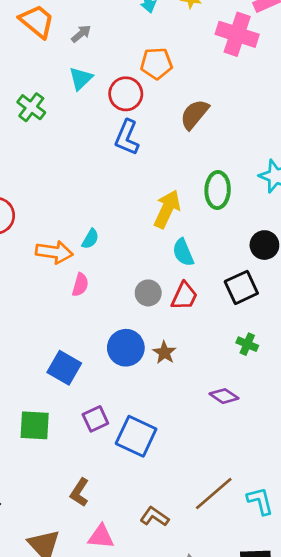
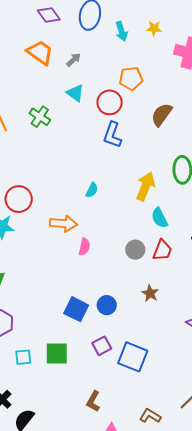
cyan triangle: (81, 78) -> (75, 93), turned -36
cyan semicircle: (90, 239) -> (92, 190), moved
blue circle: (126, 348) -> (107, 305), moved, size x0.7

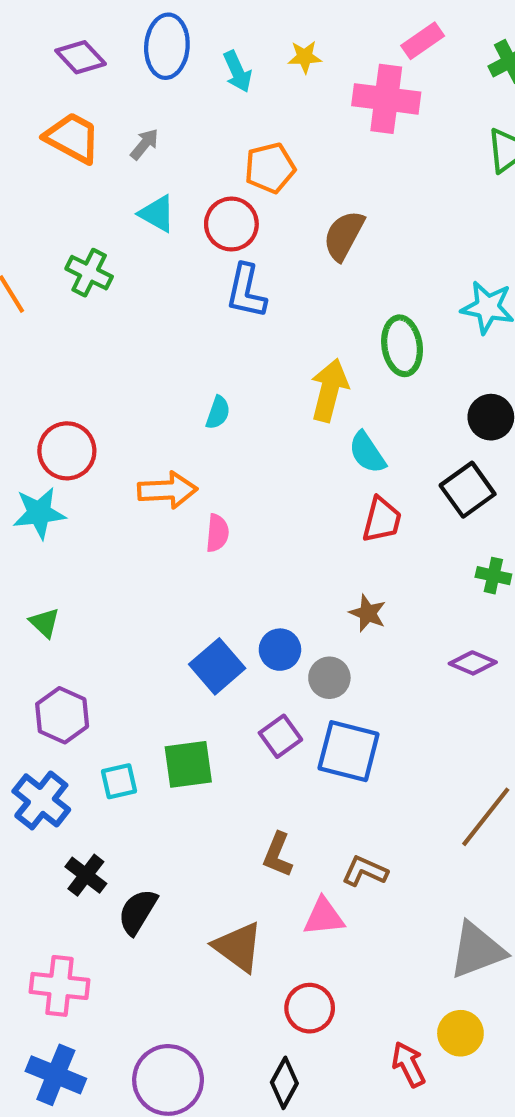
gray circle: (135, 250) -> (329, 678), moved
blue square: (76, 309) -> (217, 666), turned 30
brown L-shape: (150, 416) -> (365, 871), moved

